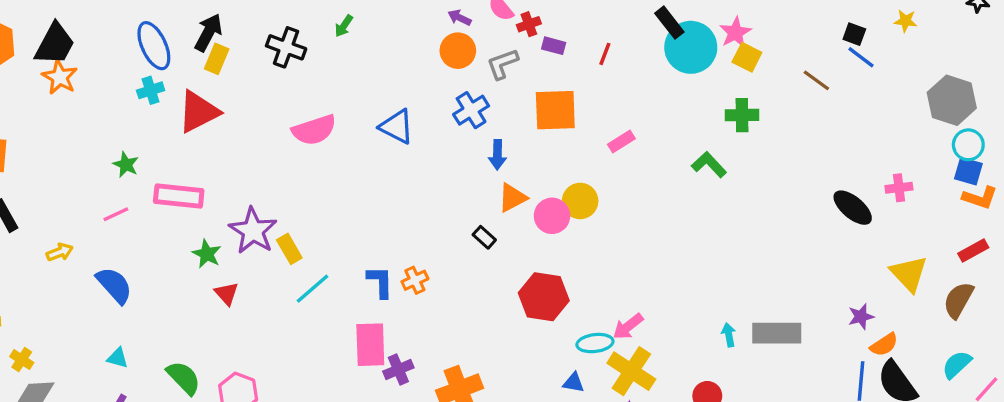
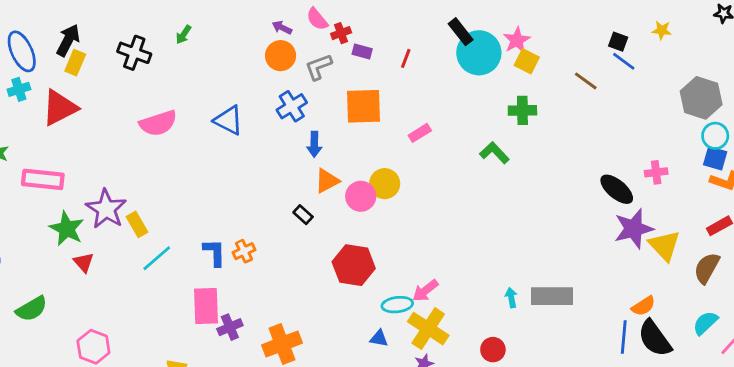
green star: (207, 254) -> (67, 229), size x1.4
purple star: (861, 317) -> (634, 229), moved, size x1.8
green semicircle: (184, 378) -> (32, 309), moved, turned 104

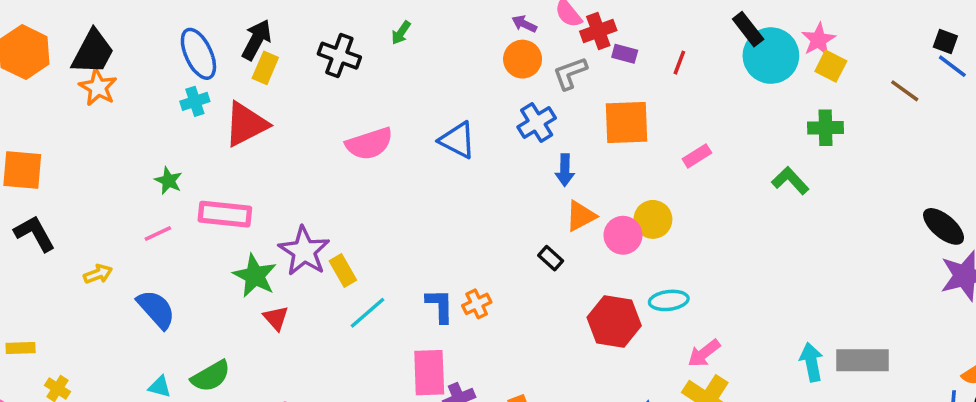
red cross: (341, 33) -> (598, 31), size x1.4
cyan arrow: (511, 298) -> (811, 362), size x1.5
cyan ellipse: (397, 305) -> (669, 300), moved

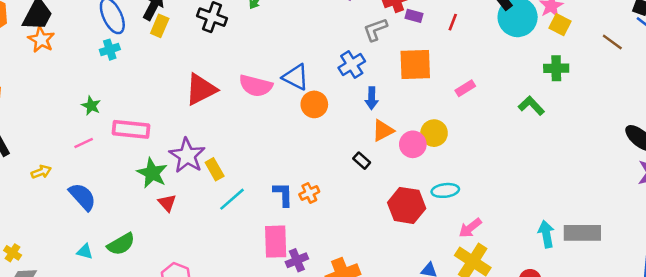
orange circle: (523, 59) -> (314, 104), moved
red triangle: (246, 124) -> (201, 89), moved
pink semicircle: (369, 144) -> (256, 86), moved, turned 32

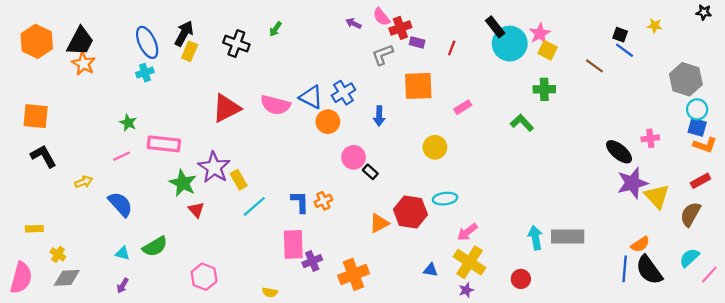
blue cross: (352, 65) -> (343, 93), moved
orange triangle: (383, 131) -> (379, 223), moved
pink circle: (413, 144) -> (354, 157), moved

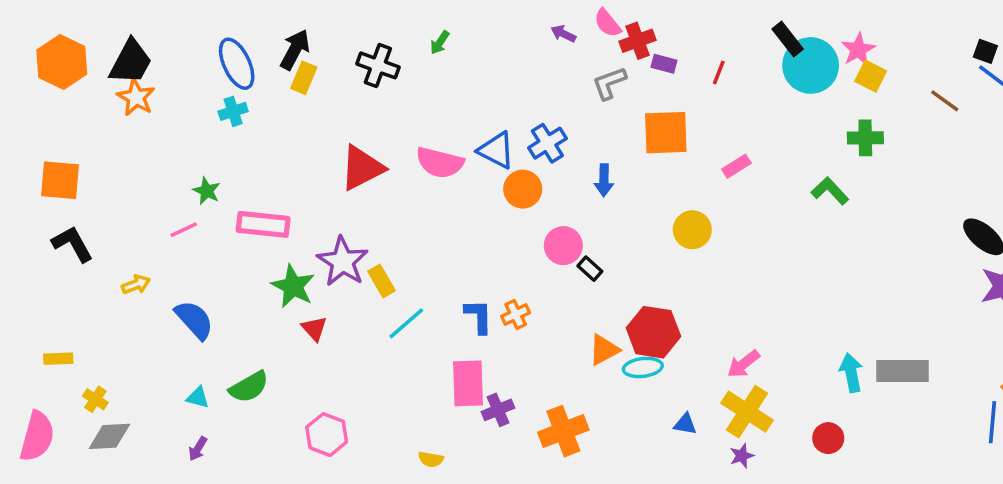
pink line: (121, 156) -> (184, 230), moved
cyan ellipse: (445, 199) -> (643, 367), moved

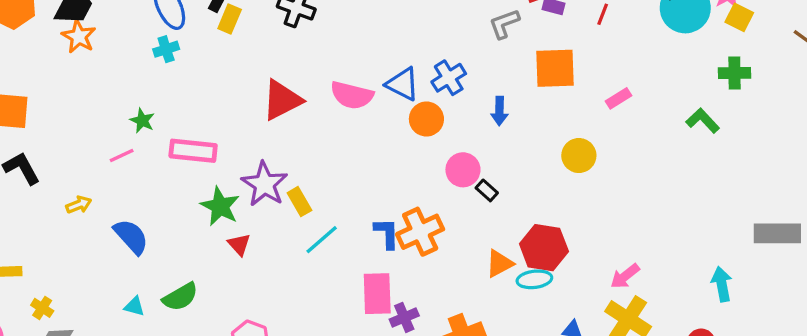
orange cross: (516, 314) -> (420, 232), size x1.8
gray rectangle: (902, 371) -> (777, 233), moved

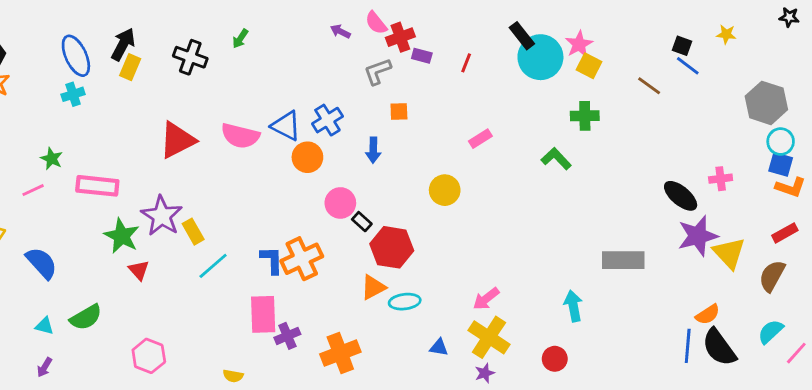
orange square: (555, 68) -> (399, 111), moved, size x0.5
red hexagon: (544, 248) -> (392, 247), moved

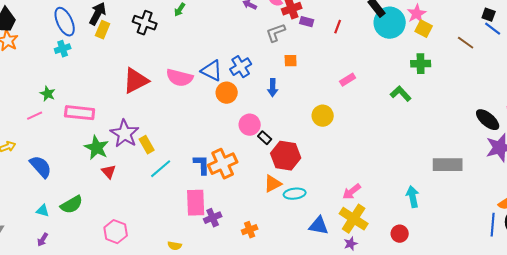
blue triangle: (439, 347) -> (319, 226), size x1.5
orange cross: (340, 353) -> (250, 230), size x0.6

